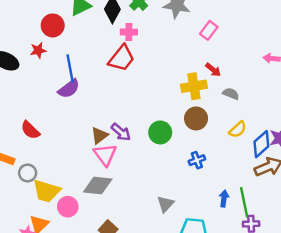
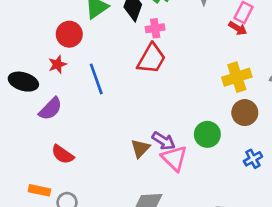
red arrow: (213, 70) -> (238, 28), moved
purple semicircle: (69, 89) -> (50, 109), moved
pink triangle: (105, 155) -> (174, 158), moved

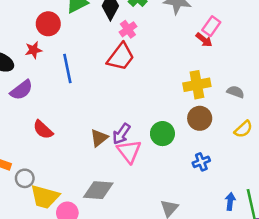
pink cross: (155, 28) -> (128, 29), turned -35
purple arrow: (164, 141) -> (121, 134), turned 85
red semicircle: (63, 154) -> (43, 130), moved

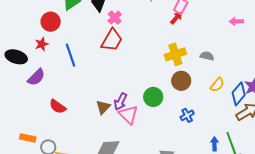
red arrow: (204, 40) -> (176, 18), turned -80

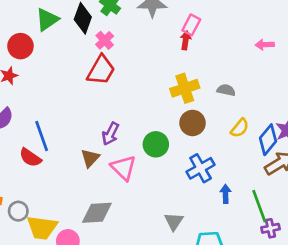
red arrow: (176, 18) -> (186, 40), turned -32
blue line: (70, 55) -> (42, 136), moved
purple arrow: (121, 102) -> (110, 134), moved
blue cross: (187, 115) -> (201, 168), size x1.5
blue arrow: (214, 144) -> (226, 194), moved

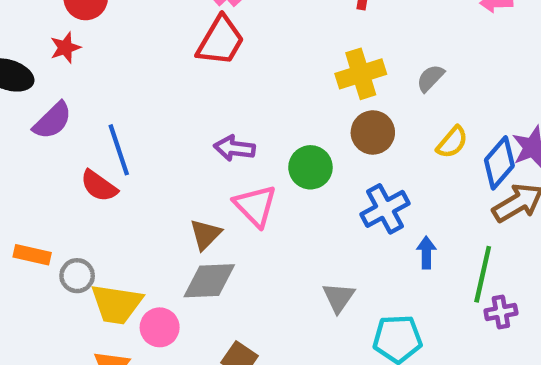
gray semicircle: (226, 90) -> (430, 78), turned -60
purple arrow: (110, 134) -> (234, 148), turned 70
brown triangle: (90, 158) -> (206, 234), moved
green line: (259, 206) -> (483, 274), turned 32

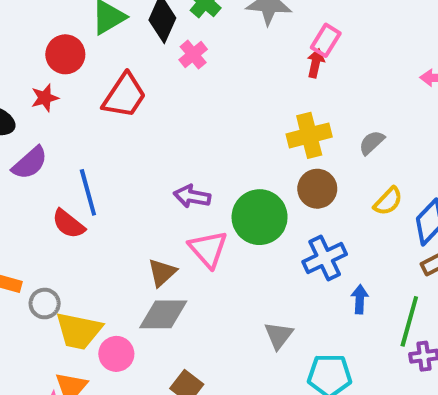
red trapezoid: (220, 41) -> (124, 96), moved
green circle: (310, 167) -> (260, 217), size x1.4

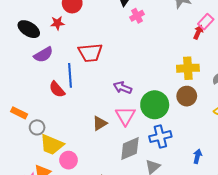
red trapezoid: (124, 96) -> (90, 53), moved, turned 40
blue cross: (325, 258) -> (160, 137), moved
gray diamond: (163, 314) -> (130, 149), moved, turned -35

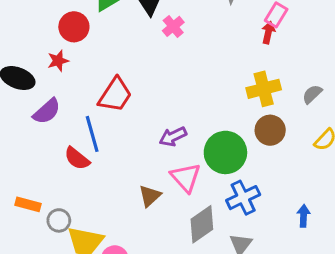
red trapezoid: (90, 53) -> (115, 95), turned -40
purple arrow: (122, 88) -> (173, 137), turned -36

